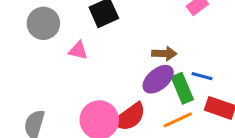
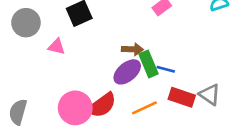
green rectangle: (182, 88) -> (148, 64), moved

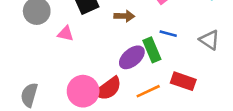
brown arrow: (132, 49) -> (124, 16), moved
blue line: (166, 69) -> (168, 34), moved
gray triangle: (210, 95) -> (209, 40), moved

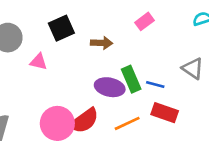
blue line: (168, 34) -> (155, 85), moved
purple ellipse: (132, 57) -> (110, 87), turned 52

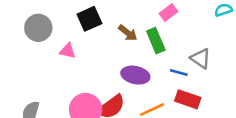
brown arrow: (102, 43) -> (128, 33), turned 36
gray triangle: (193, 68) -> (200, 58), moved
green rectangle: (131, 79) -> (156, 41), moved

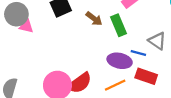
pink triangle: (68, 51) -> (26, 26), moved
purple ellipse: (135, 75) -> (120, 61), moved

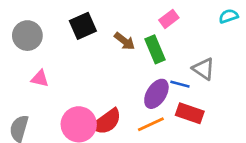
pink triangle: (26, 26) -> (40, 79), moved
purple ellipse: (120, 61) -> (156, 94), turned -70

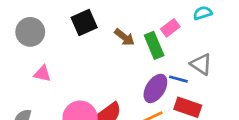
cyan semicircle: (229, 16) -> (203, 13), moved
pink rectangle: (169, 19) -> (170, 28), moved

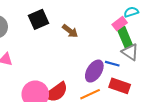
pink rectangle: (170, 28) -> (120, 24), moved
green rectangle: (154, 45) -> (125, 37), moved

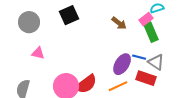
brown arrow: (70, 31) -> (119, 23), moved
gray triangle: (130, 52) -> (156, 62), moved

